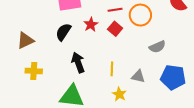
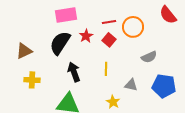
black semicircle: (63, 32) -> (60, 43), size x1.4
yellow line: (112, 69) -> (106, 69), moved

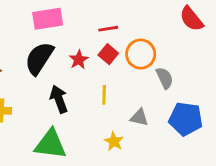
orange circle: (133, 27) -> (141, 54), moved
red star: (86, 36) -> (79, 60), moved
gray semicircle: (149, 57) -> (165, 78), turned -91

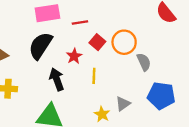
red line: (108, 29) -> (80, 22), moved
red star: (79, 60) -> (74, 56), moved
gray triangle: (139, 117) -> (123, 104), moved, turned -49

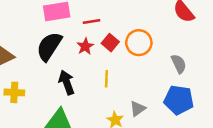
red star: (74, 56) -> (85, 46), moved
gray semicircle: (144, 62) -> (179, 64), moved

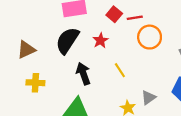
red line: (92, 21) -> (135, 18), moved
red square: (110, 43) -> (114, 14), moved
yellow line: (106, 79) -> (120, 70), turned -35

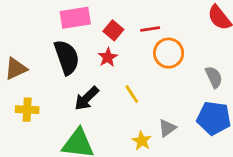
red square: (114, 14) -> (113, 30), moved
black semicircle: (67, 40) -> (67, 57), turned 128
black arrow: (83, 74) -> (87, 98), turned -115

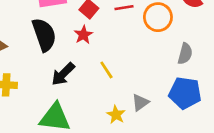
orange circle: (169, 53) -> (158, 17), moved
gray semicircle: (214, 77) -> (185, 54), turned 40

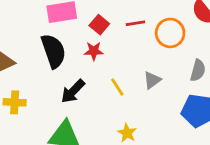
red star: (83, 35) -> (94, 51), turned 30
gray triangle: (140, 102) -> (152, 80), moved

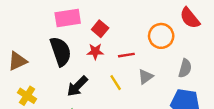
red line: (135, 23) -> (126, 55), moved
yellow cross: (15, 102) -> (27, 96), turned 30

